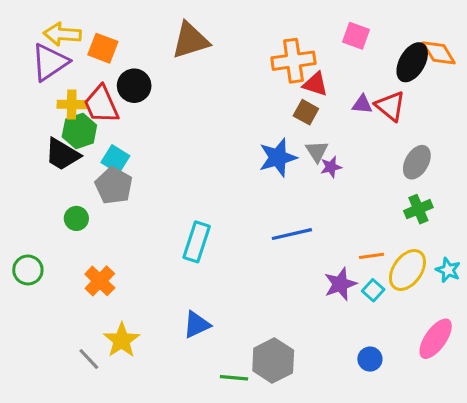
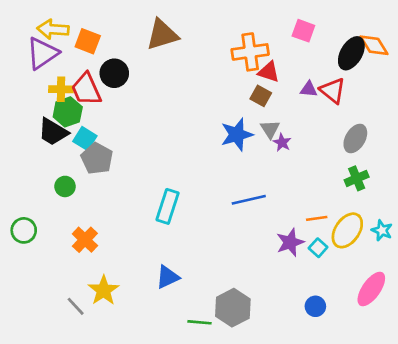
cyan square: (115, 159) -> (85, 139), moved
purple star: (331, 167) -> (282, 143), turned -30

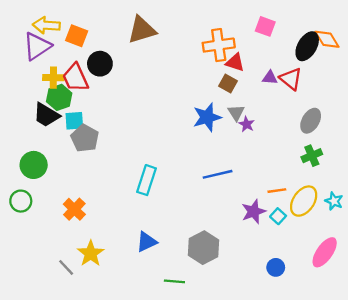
cyan square: (85, 139) -> (74, 121), turned -36
green circle: (65, 186) -> (34, 165), moved, size x1.5
gray hexagon: (233, 308) -> (204, 248), moved

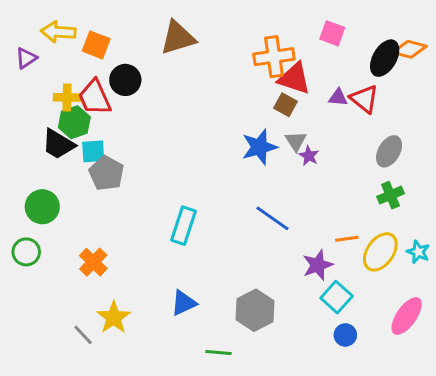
orange diamond: (327, 39) -> (409, 49), turned -44
purple triangle: (37, 46) -> (26, 58), moved, size x0.6
red triangle: (235, 63) -> (294, 78), size x1.4
blue line: (218, 174) -> (272, 218), turned 48
cyan square: (278, 216) -> (337, 297), moved, size x1.5

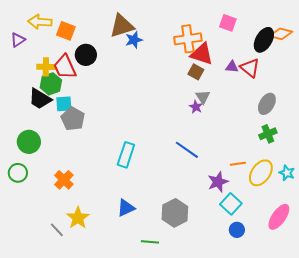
blue star: (259, 147) -> (134, 40), moved, size x0.7
purple star: (309, 156) -> (196, 107), moved

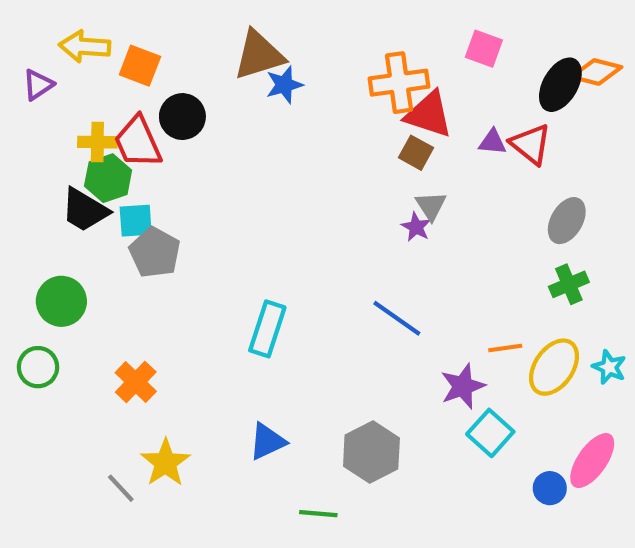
blue circle: (237, 230) -> (550, 488), moved

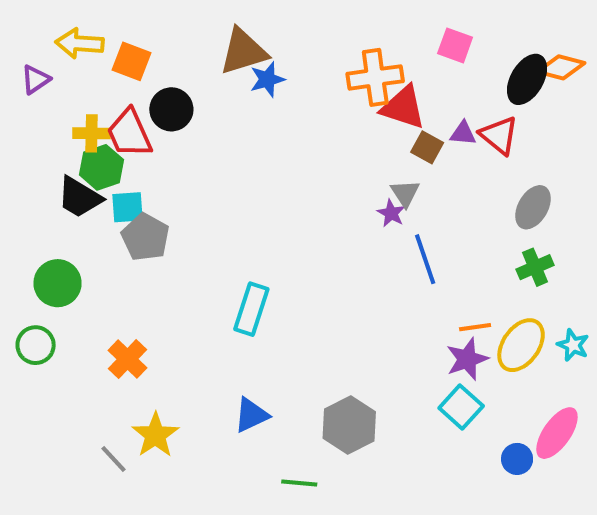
brown square: (416, 153) -> (427, 147), moved
blue line: (397, 318) -> (425, 259), moved, turned 36
purple star: (463, 386) -> (467, 359), moved

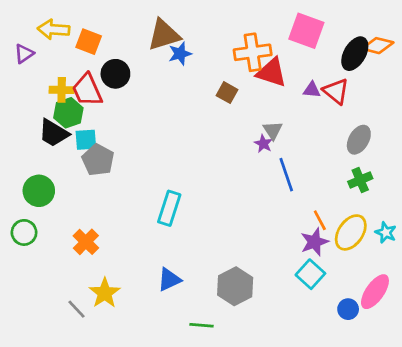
pink square: (455, 45) -> (306, 31), size x1.5
brown square: (427, 147) -> (227, 93), moved
orange line: (475, 327) -> (320, 220), turned 70

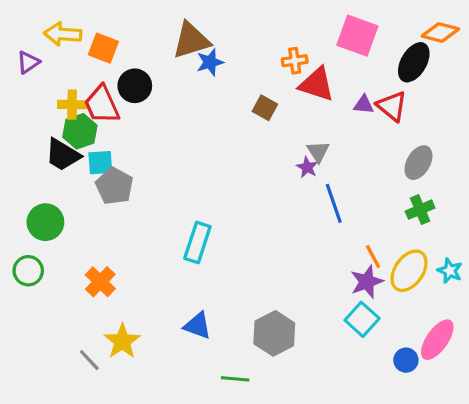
orange diamond: (378, 46) -> (440, 32), moved
orange cross: (253, 52) -> (295, 61), size x0.6
blue triangle: (169, 280) -> (197, 326), turned 45

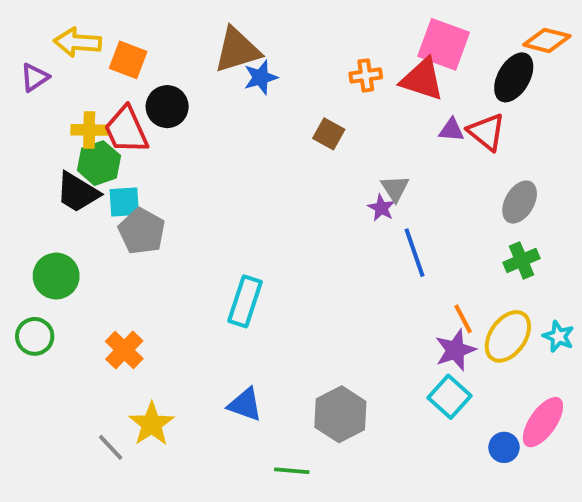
red triangle: (317, 84) -> (422, 79), moved

